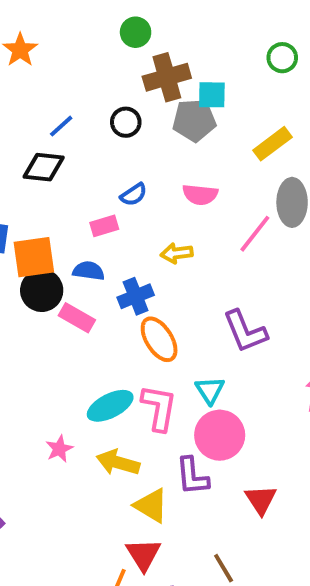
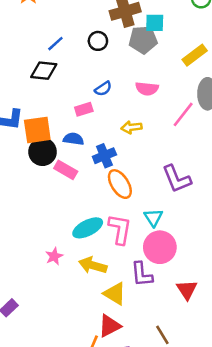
red triangle: (143, 554) -> (110, 326), turned 35

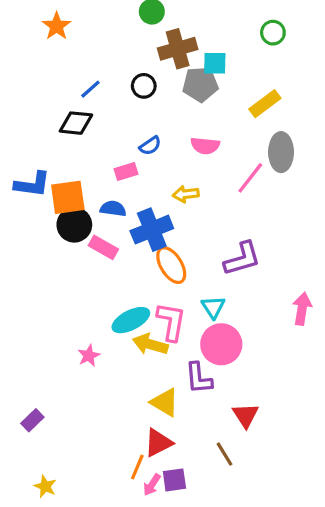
blue cross: (104, 156) -> (152, 230), size x1.4
purple L-shape: (177, 179) -> (242, 259), turned -84
yellow arrow: (93, 265) -> (150, 344), moved
red triangle: (187, 290) -> (245, 415), moved

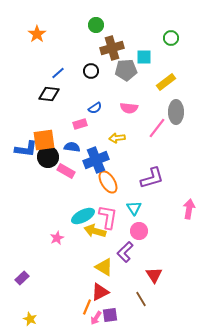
cyan square: (215, 63) -> (144, 57), moved
blue L-shape: (32, 184) -> (26, 149), moved
pink circle: (221, 344) -> (139, 231), size x0.7
purple L-shape: (199, 378) -> (125, 252), turned 50

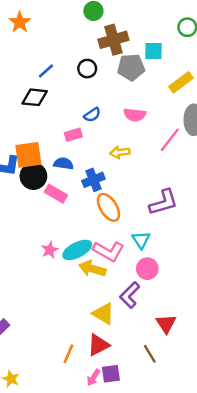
blue cross: (96, 160) -> (93, 180), size x0.7
pink L-shape: (108, 217) -> (108, 251), turned 110
pink star: (57, 238) -> (50, 250), moved
orange line: (87, 307) -> (68, 354), moved

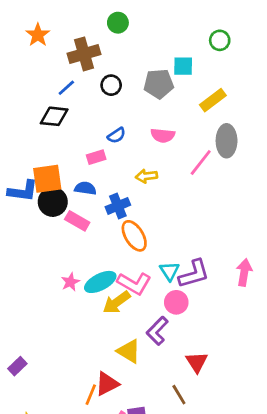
brown cross: (113, 40) -> (84, 54), moved
purple L-shape: (164, 202) -> (194, 274), moved
yellow arrow: (92, 269) -> (117, 302), turned -52
red triangle: (98, 345) -> (107, 384), moved

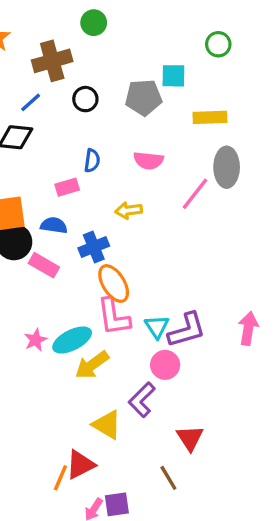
yellow rectangle: (213, 100) -> (210, 117), turned 35
blue semicircle: (117, 135) -> (92, 161), turned -48
pink L-shape: (134, 283) -> (114, 317), moved, turned 52

